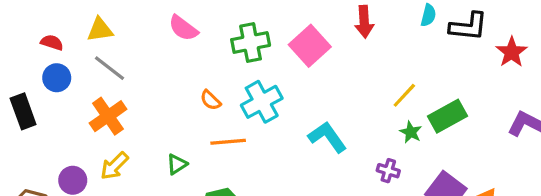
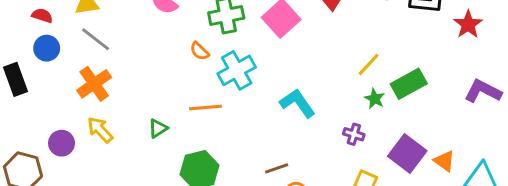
orange semicircle: (210, 100) -> (200, 51), moved
yellow arrow: (114, 166) -> (100, 130), turned 92

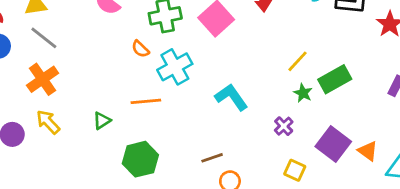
purple cross: (354, 134) -> (284, 126), turned 30

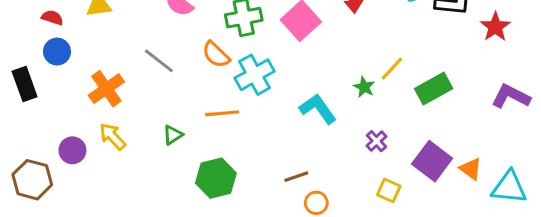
gray line: (44, 38) -> (159, 61), moved
orange semicircle: (140, 49) -> (216, 55), size x1.4
green star: (303, 93) -> (364, 87), moved

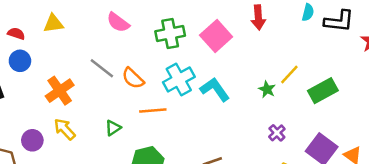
orange semicircle: (216, 55) -> (133, 78), moved
cyan L-shape: (318, 109) -> (215, 89), moved

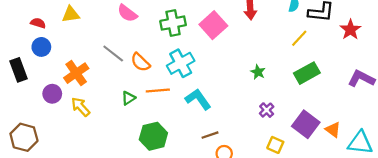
yellow line: (289, 74) -> (299, 38), moved
cyan L-shape: (215, 89) -> (198, 99), moved
green triangle: (113, 128) -> (128, 98), moved
purple circle: (32, 140) -> (52, 94), moved

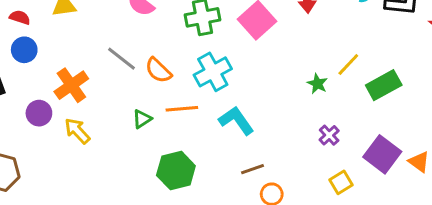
yellow line: (299, 38) -> (348, 65), moved
yellow square: (275, 145) -> (341, 182), turned 35

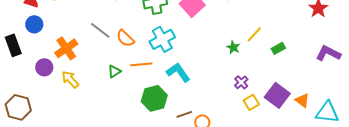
green rectangle: (384, 85) -> (278, 48), size x0.6
brown line: (253, 169) -> (184, 114), moved
green hexagon: (176, 171) -> (154, 98), moved
yellow square: (341, 182) -> (251, 102), moved

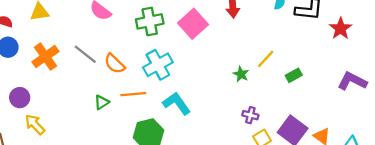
orange cross: (66, 48) -> (45, 57), moved
yellow arrow: (70, 79) -> (35, 125), moved
purple cross: (241, 82) -> (250, 115), turned -32

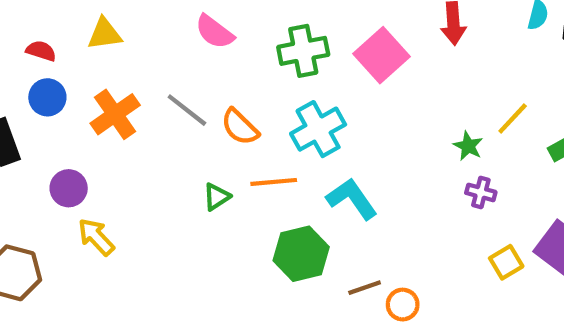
purple cross: (250, 115) -> (481, 192), moved

